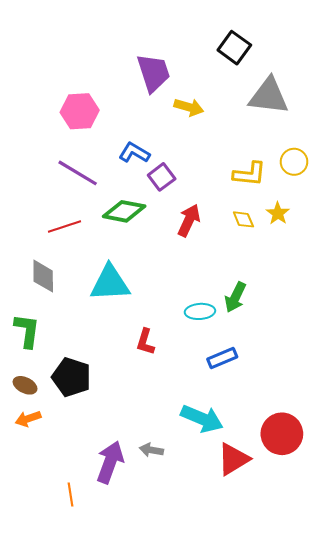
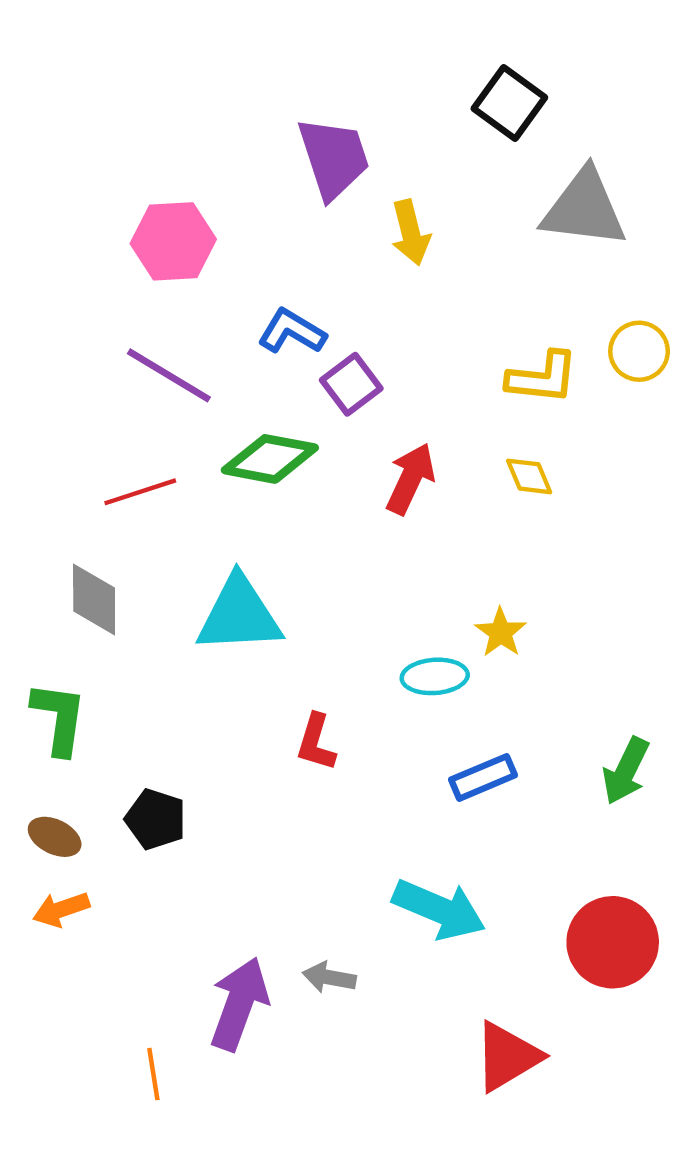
yellow arrow: (189, 107) -> (411, 233), turned 60
yellow star: (278, 213) -> (501, 632), moved
green arrow: (235, 297) -> (626, 771), moved
black pentagon: (72, 377) -> (156, 819), size x0.7
red triangle: (233, 459) -> (507, 1057), moved

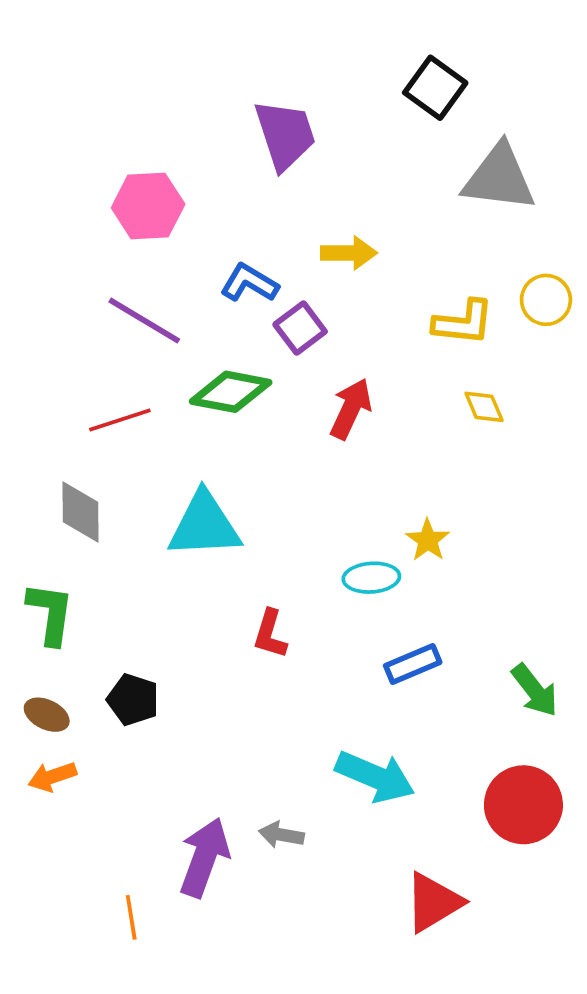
yellow arrow: (411, 233) -> (349, 253), moved, turned -76
yellow diamond: (529, 476) -> (484, 407), moved
green arrow: (626, 771) -> (535, 690), moved, turned -64

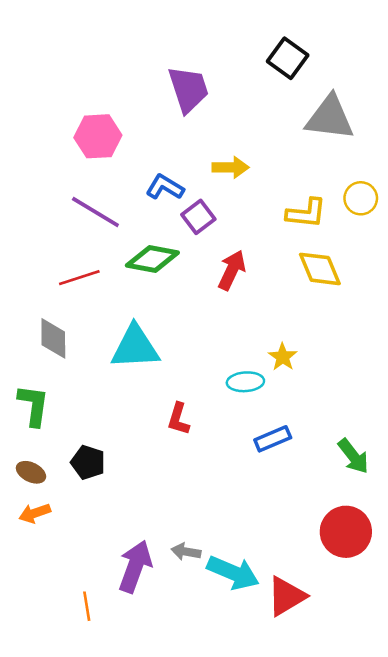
yellow diamond: (484, 407) -> (320, 269), size x1.6
cyan arrow: (375, 777) -> (233, 573), moved

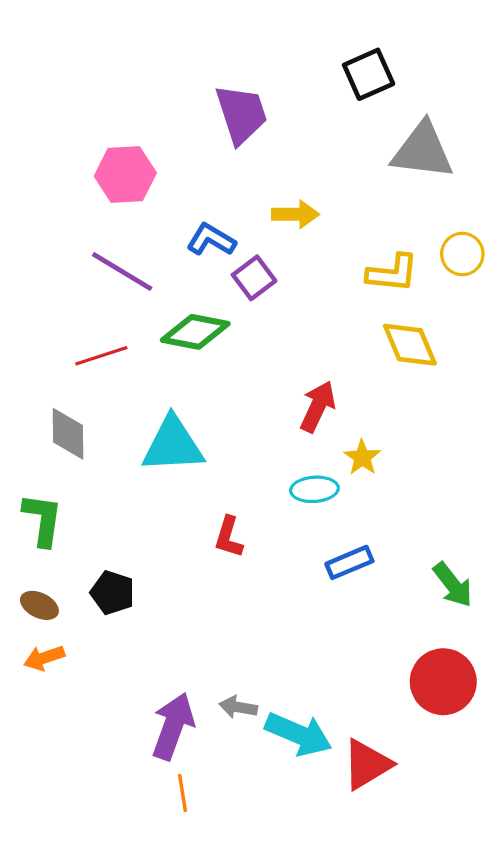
black square: (288, 58) -> (369, 74), turned 30
red arrow: (232, 270) -> (318, 407), moved
orange line: (87, 606) -> (183, 793), moved

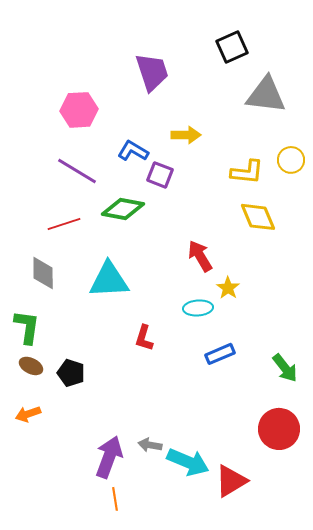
purple square: (254, 278) -> (160, 175), turned -32
red arrow: (318, 407) -> (200, 256), turned -56
brown ellipse: (39, 605) -> (31, 366), moved

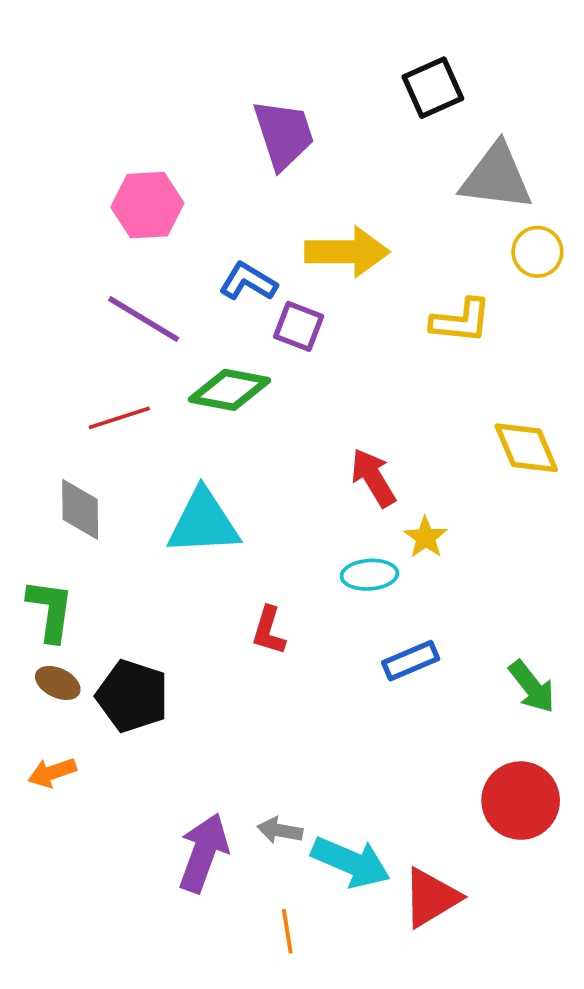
yellow arrow: (186, 135) -> (347, 252), size x1.5
yellow circle: (291, 160) -> (537, 252), moved
yellow diamond: (258, 217) -> (526, 448), moved
black pentagon: (71, 373) -> (132, 696), size x1.4
orange line: (115, 499) -> (287, 931), moved

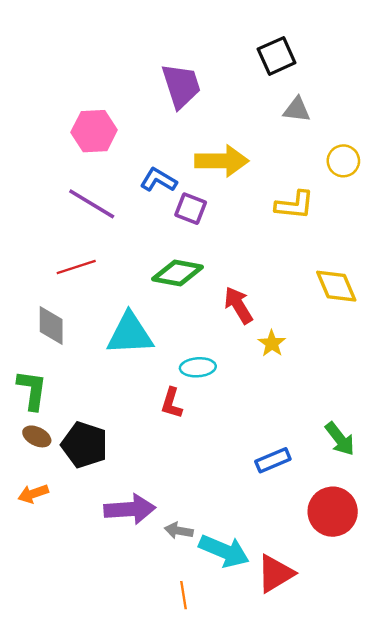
gray triangle: (496, 177) -> (297, 110), moved, size x0.6
green diamond: (229, 390) -> (178, 273), moved
cyan ellipse: (369, 575) -> (198, 367), moved
blue rectangle: (411, 661) -> (273, 460), moved
purple arrow: (203, 853) -> (130, 509), moved, turned 66

